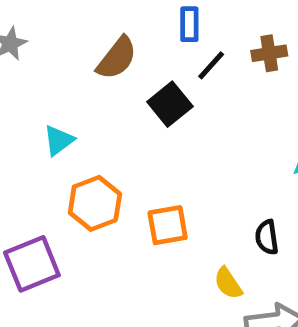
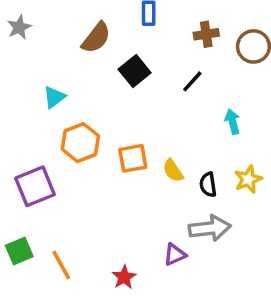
black line: (211, 65) -> (192, 81), moved
black semicircle: (267, 237) -> (208, 185), moved
yellow semicircle: (228, 283) -> (173, 171), moved

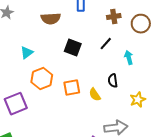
brown semicircle: (96, 38) -> (51, 19), turned 48
black square: (135, 71) -> (73, 48), moved, turned -30
cyan arrow: (232, 122) -> (129, 58), moved
black semicircle: (208, 185) -> (113, 81), moved

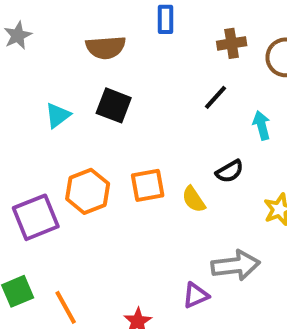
black square: (73, 48) -> (114, 105), moved
orange hexagon: (42, 79) -> (88, 191), moved
black semicircle: (113, 81) -> (230, 171), turned -112

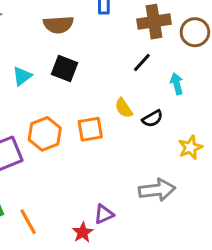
brown cross: (232, 43) -> (154, 22), size x1.5
yellow semicircle: (194, 199) -> (124, 108), moved
purple triangle: (196, 295) -> (104, 214), moved

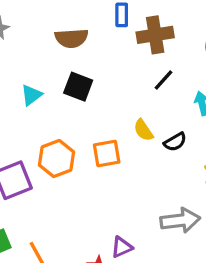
brown cross: (154, 22) -> (155, 35), moved

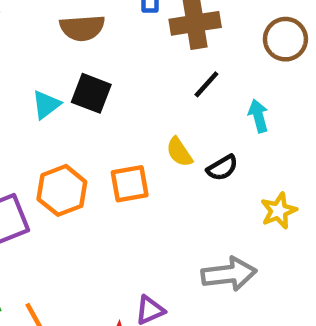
cyan triangle: (31, 95) -> (46, 105), moved

